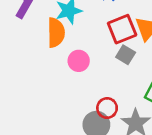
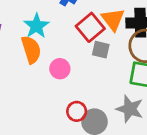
red circle: (107, 108) -> (77, 111), moved

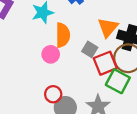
red square: (90, 27) -> (105, 63), moved
orange semicircle: (31, 50) -> (63, 35), moved

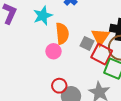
orange triangle: (108, 28) -> (100, 37), moved
red square: (105, 63) -> (102, 54), turned -35

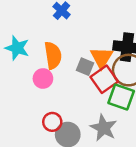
cyan star: (43, 16) -> (17, 48), moved, turned -30
red square: (102, 54) -> (104, 79), turned 30

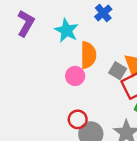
cyan star: (17, 48) -> (66, 30), moved

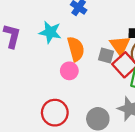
red circle: (78, 119) -> (55, 113), moved, size x1.5

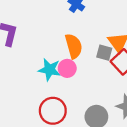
cyan star: (50, 32) -> (50, 70), moved

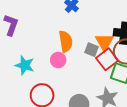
cyan star: (50, 70) -> (25, 65), moved

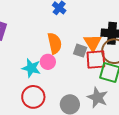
red square: (107, 59) -> (96, 59), turned 35
cyan star: (25, 65) -> (31, 68), moved

